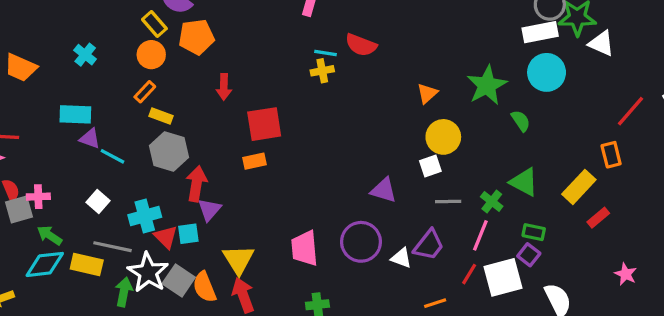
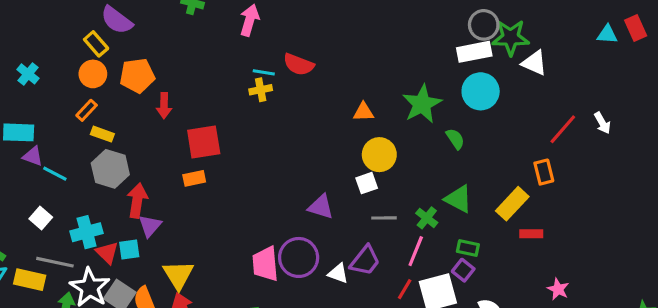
orange pentagon: (196, 37) -> (137, 76), moved
orange triangle: (427, 93) -> (363, 112), turned 40
red rectangle: (598, 218) -> (531, 234), turned 40
pink trapezoid: (305, 248) -> (265, 264), moved

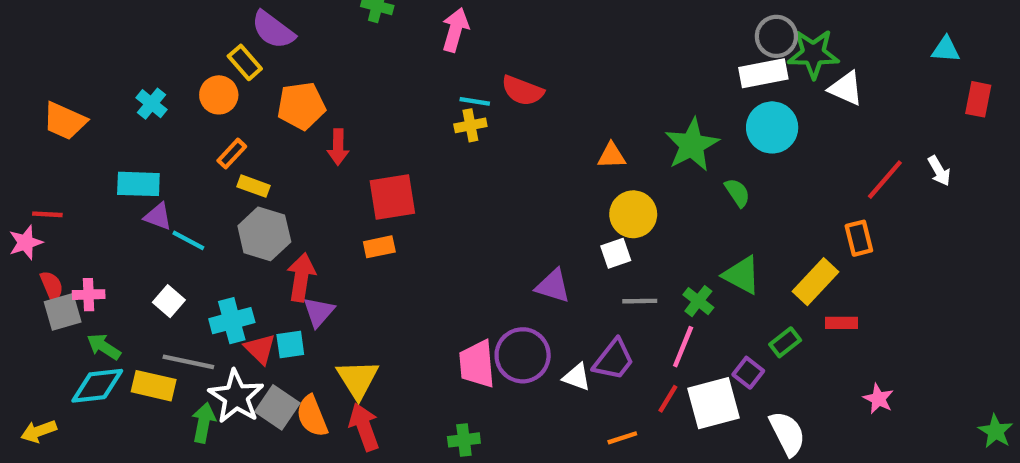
red rectangle: (636, 28) -> (978, 99), moved, turned 35
orange circle: (93, 74) -> (219, 95), moved
green rectangle: (468, 248) -> (785, 342), moved, turned -50

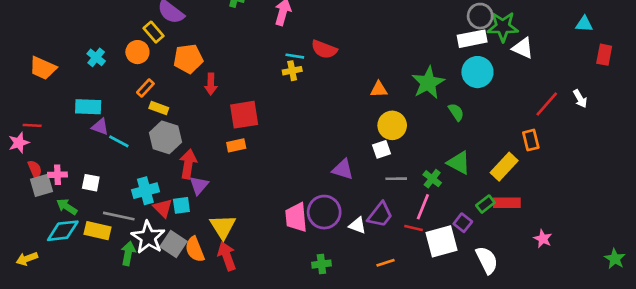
white square: (169, 301) -> (91, 183), moved, turned -30
red rectangle: (842, 323) -> (507, 203), moved, size x1.4
red line: (668, 399) -> (413, 228), moved, turned 72
green cross: (464, 440) -> (321, 264), moved

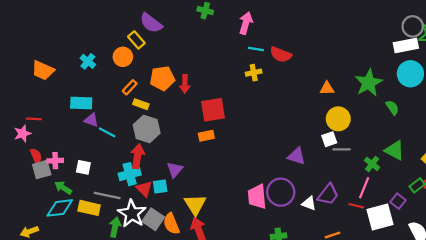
cyan line: (295, 56) -> (256, 49), moved
orange pentagon: (188, 59) -> (162, 78), moved
red arrow: (188, 164) -> (138, 156), moved
gray line: (396, 179) -> (342, 149), moved

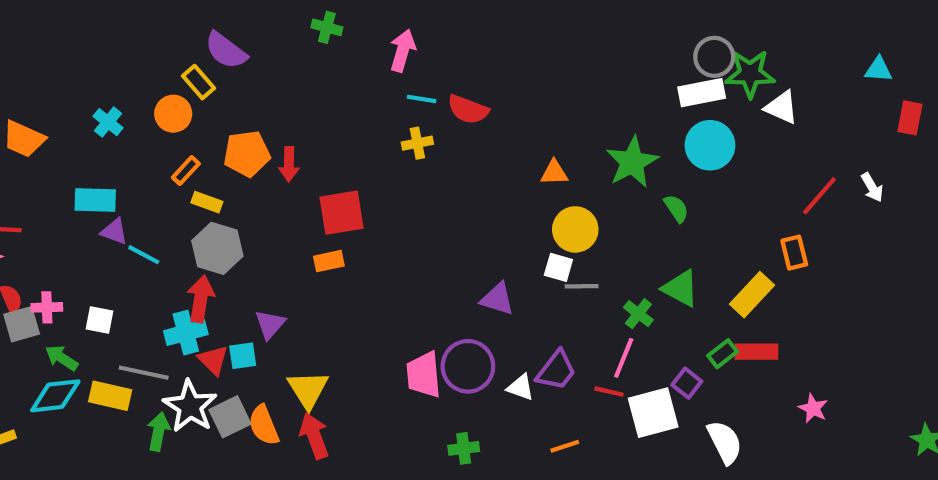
white square: (329, 139) -> (558, 267), turned 35
gray square: (153, 219) -> (230, 417), turned 30

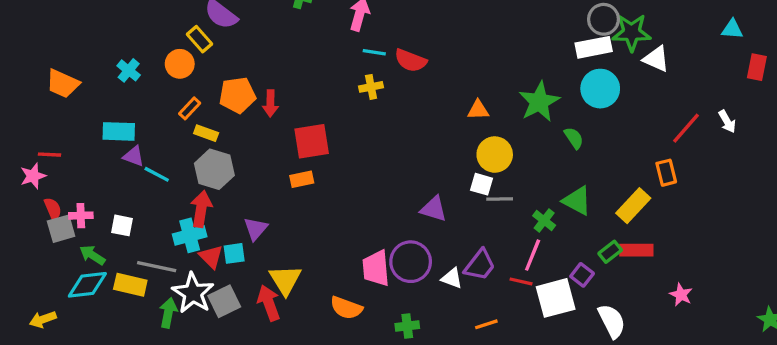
orange semicircle: (264, 425) -> (346, 308), moved, turned -48
red arrow: (314, 436) -> (269, 303), moved

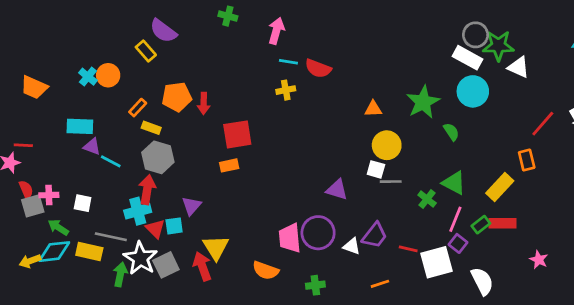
white rectangle: (594, 47) -> (467, 58), turned 40
orange circle: (180, 64) -> (108, 75), moved
pink line: (533, 255) -> (455, 219), moved
yellow arrow: (43, 319) -> (30, 261), moved

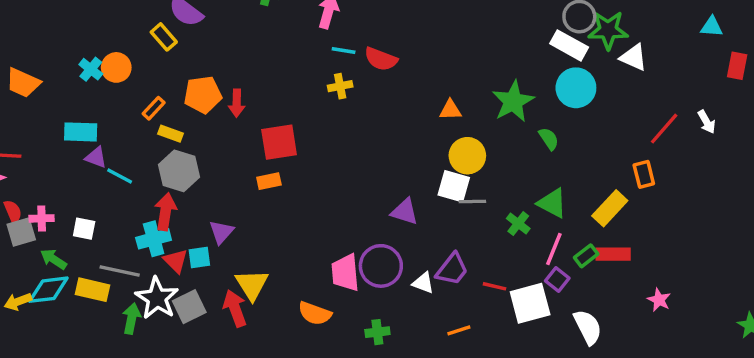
white square: (376, 169) -> (454, 186), size x1.4

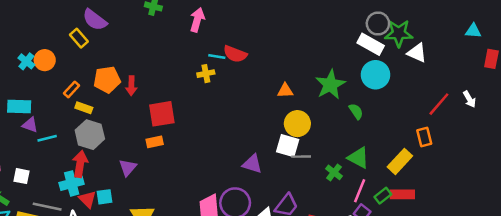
cyan line: (344, 51) -> (217, 56), moved
cyan line: (120, 176) -> (47, 138), turned -42
purple triangle: (221, 232) -> (128, 168), moved

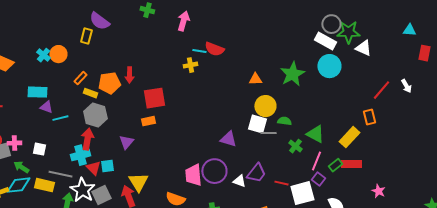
yellow rectangle: (79, 38) -> (86, 36), turned 56
orange pentagon: (107, 80) -> (109, 83), moved
green semicircle: (356, 111) -> (284, 121), moved, turned -48

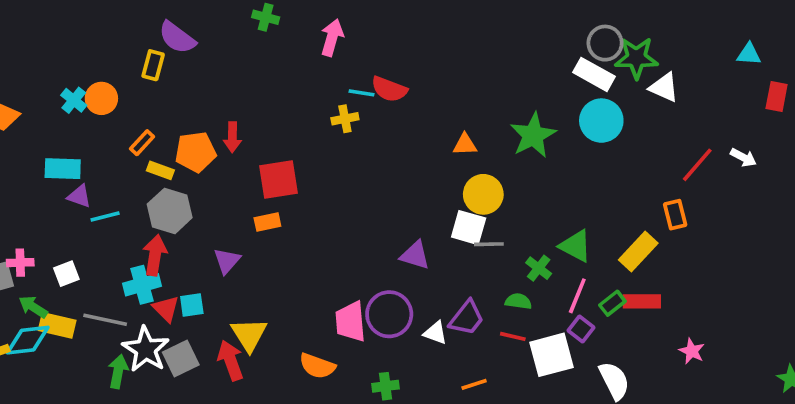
white arrow: (406, 86) -> (743, 157), turned -32
green semicircle: (284, 121) -> (518, 301), moved
white square: (39, 149) -> (66, 274), turned -32
yellow rectangle: (44, 185) -> (57, 325), moved

